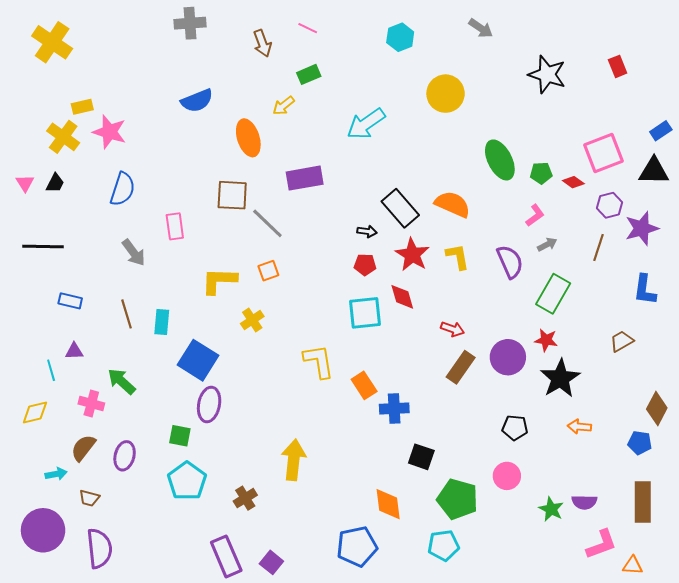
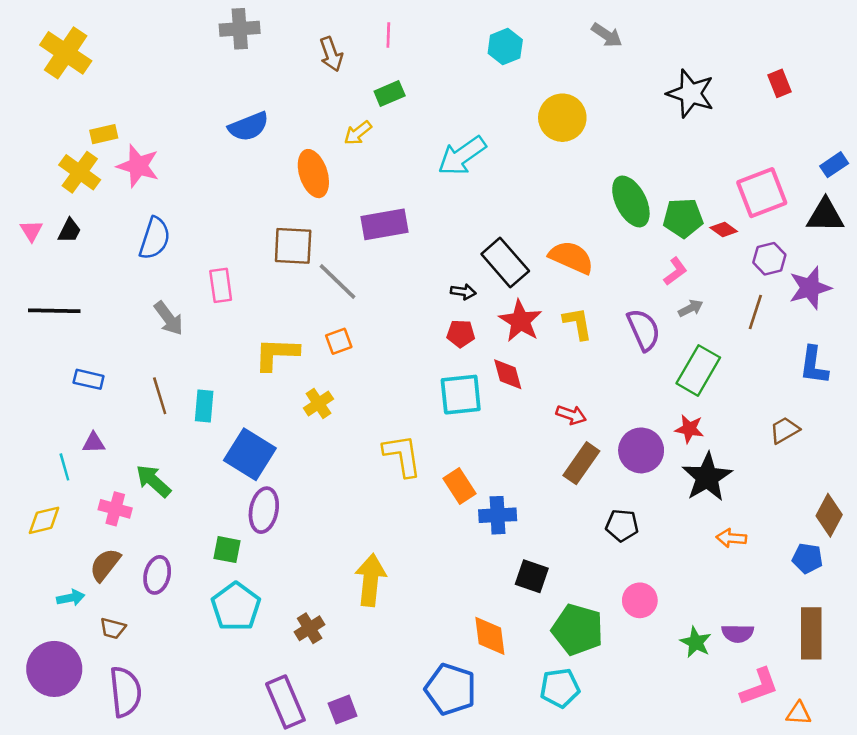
pink line: (308, 28) -> (388, 35), turned 66
green pentagon: (541, 173) -> (683, 218), size x1.4
black pentagon: (515, 428) -> (622, 525), moved
blue pentagon: (357, 546) -> (451, 689), turned 30
purple square: (271, 562) -> (343, 710), turned 30

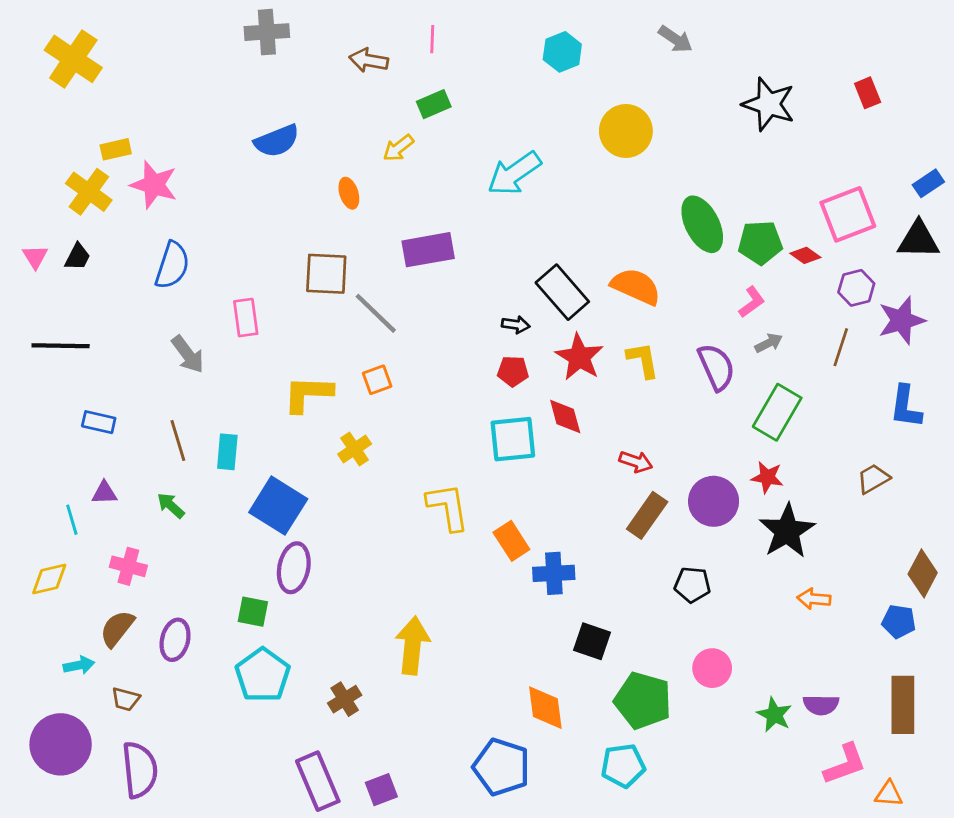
brown arrow: (331, 54) -> (369, 60), turned 120
orange ellipse: (313, 174) -> (349, 193), size x0.6
green arrow: (153, 481) -> (171, 506), moved, size x0.7

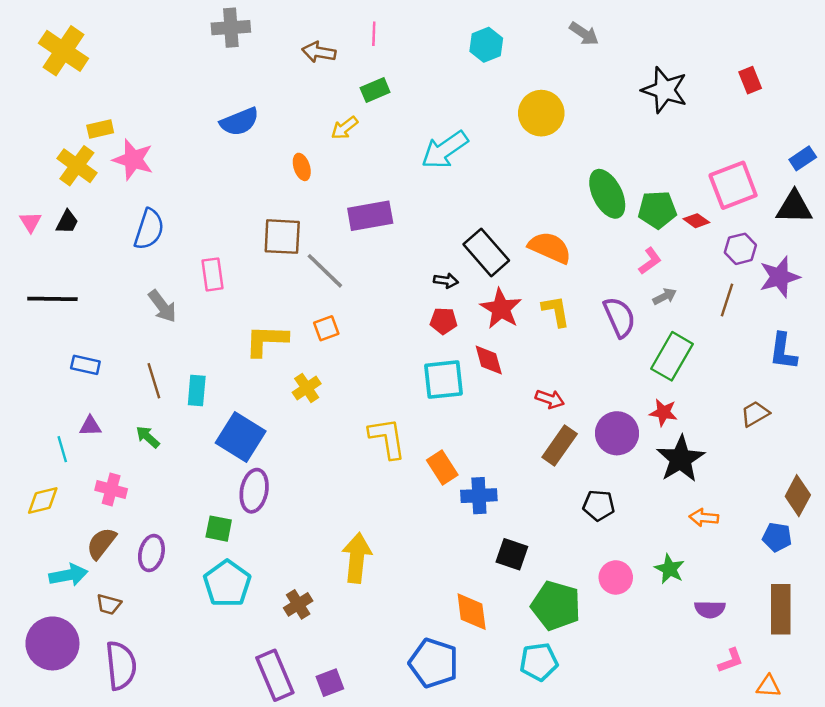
cyan arrow: (79, 665) -> (68, 575), size x1.4
green star: (774, 715) -> (670, 569), moved
pink L-shape: (845, 764) -> (731, 661), size x0.7

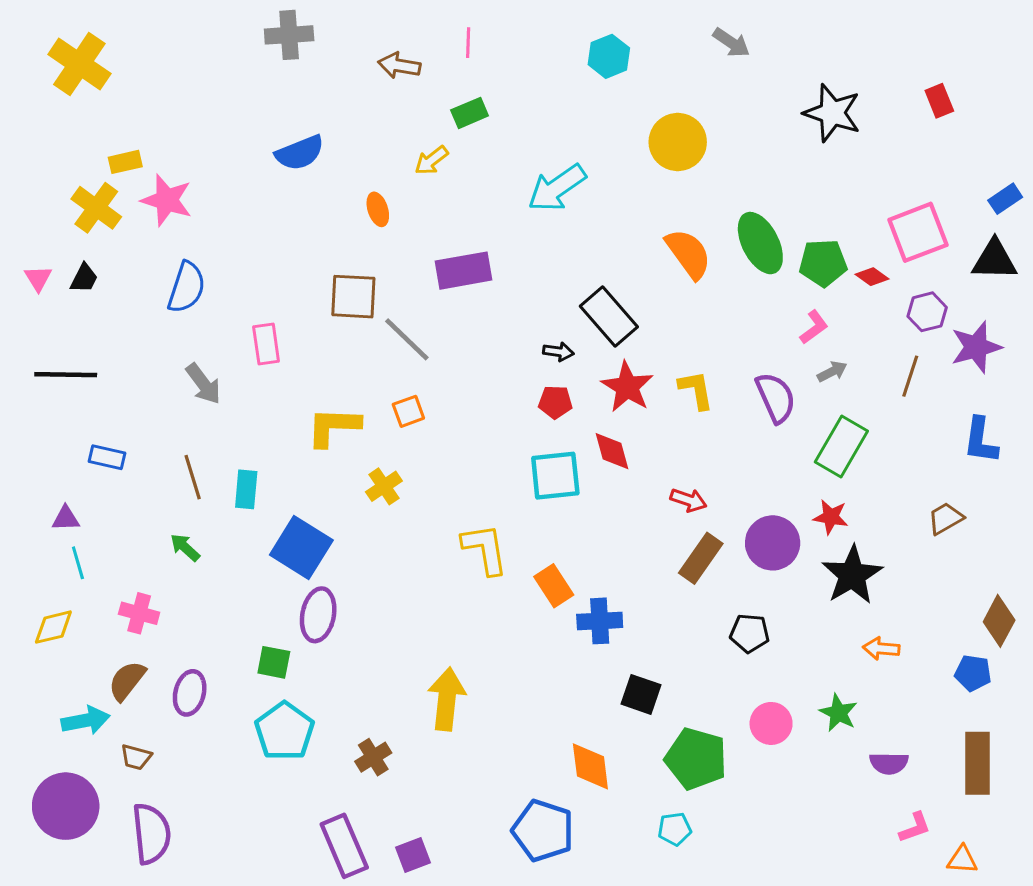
orange semicircle: (550, 248) -> (688, 254), moved, turned 30
purple triangle: (90, 426) -> (66, 518), moved
cyan pentagon: (539, 662) -> (675, 829), size x0.7

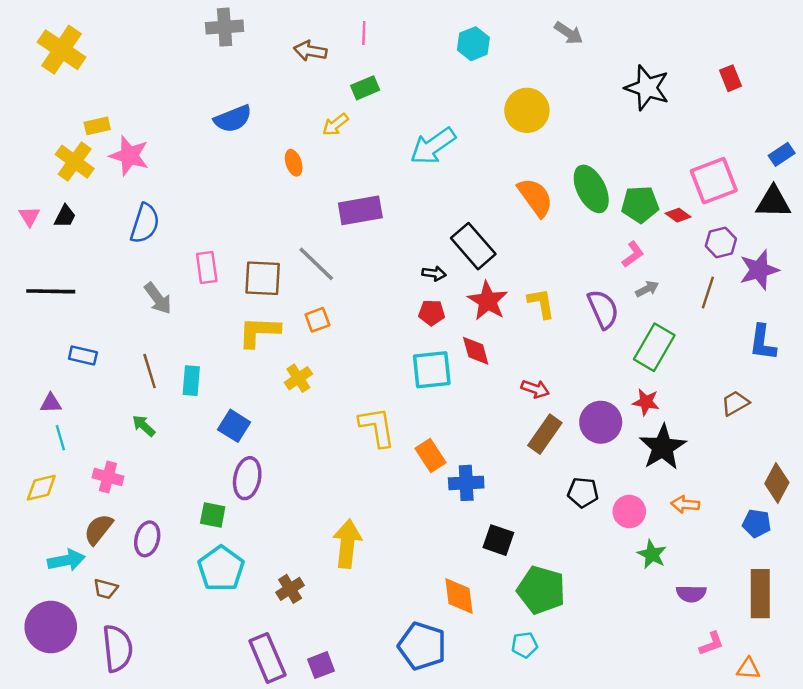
brown square: (353, 297) -> (263, 278), moved
blue square: (301, 548) -> (234, 426), size x0.7
pink circle: (771, 723) -> (629, 511), moved

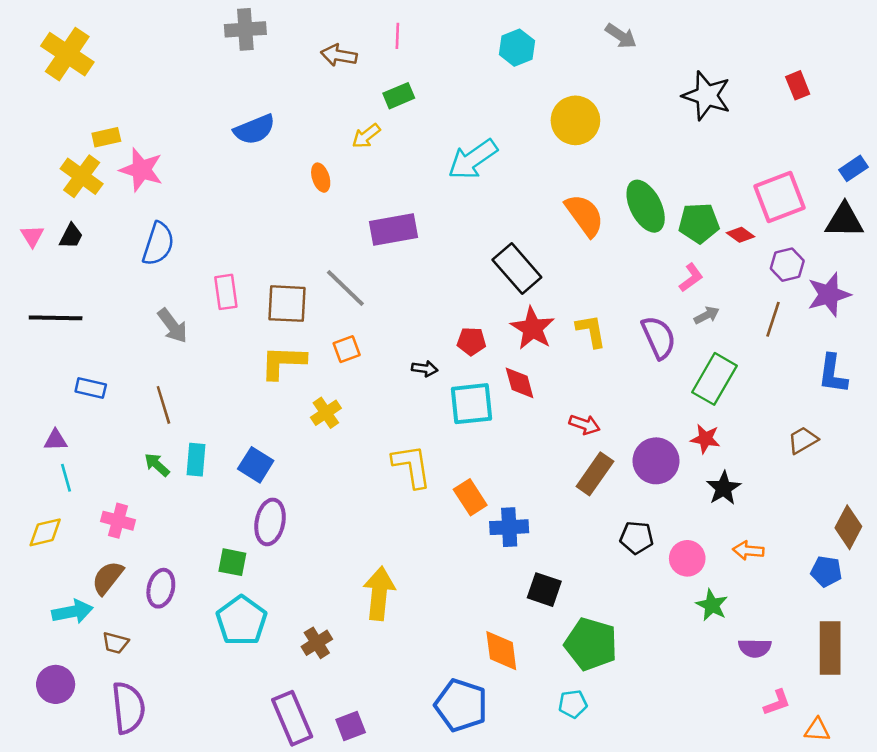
black arrow: (434, 273) -> (425, 369), moved
cyan rectangle: (191, 381) -> (196, 460), moved
black star: (663, 447) -> (724, 488), size x0.7
purple circle: (51, 627) -> (56, 684), size x0.7

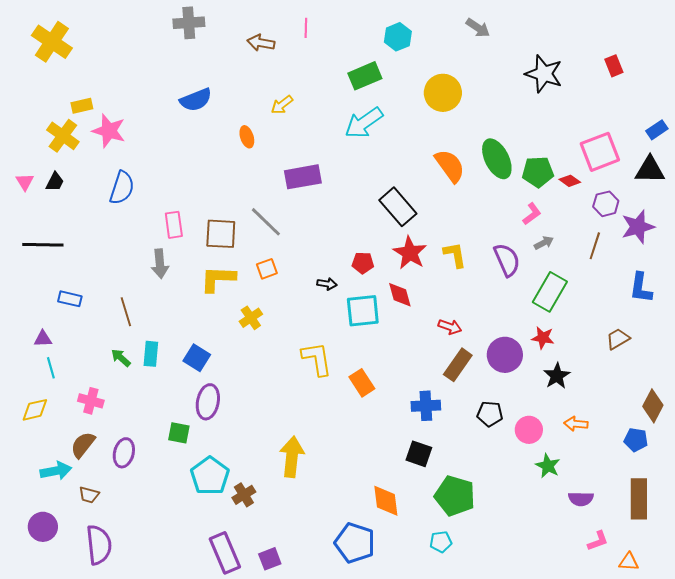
green rectangle: (399, 96) -> (365, 76), moved, size x1.4
gray arrow: (173, 326) -> (160, 264), moved, turned 32
blue cross: (509, 527) -> (426, 406), moved
cyan pentagon: (241, 621) -> (210, 476), moved

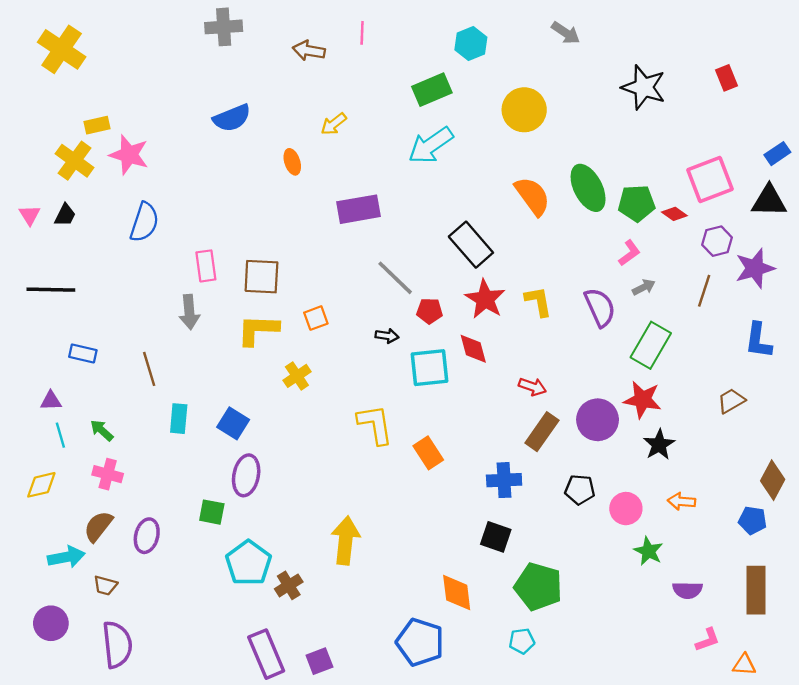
gray line: (266, 222) -> (395, 278), moved
red star: (543, 338) -> (642, 400), size x1.4
green arrow: (121, 358) -> (102, 430), moved

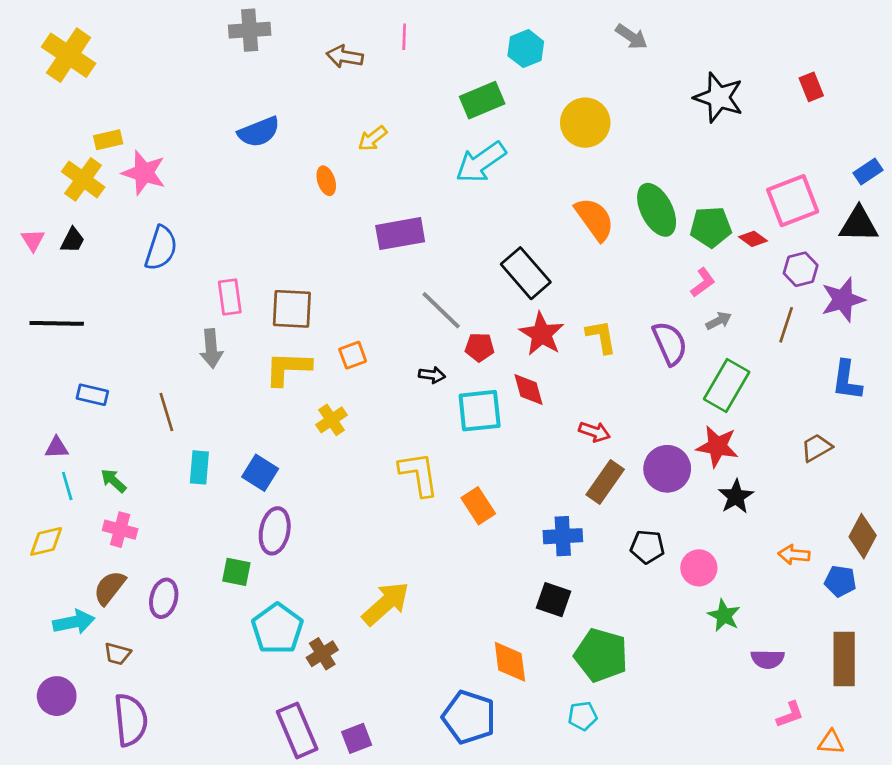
orange arrow: (682, 501) -> (794, 555), moved
yellow arrow: (345, 540) -> (386, 604), turned 42

